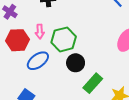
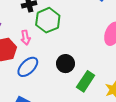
green hexagon: (64, 39) -> (48, 20), moved

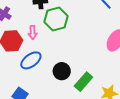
black circle: (65, 64) -> (62, 71), moved

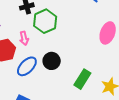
black circle: (62, 71) -> (52, 61), moved

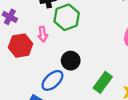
blue ellipse: (27, 66) -> (52, 80), moved

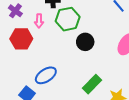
pink arrow: (43, 34) -> (39, 21), moved
black circle: (71, 61) -> (85, 42), moved

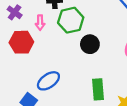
green rectangle: (92, 84) -> (98, 89), turned -48

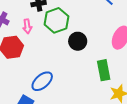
green rectangle: (98, 89) -> (104, 70), moved

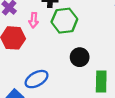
black circle: (78, 41) -> (80, 57), moved

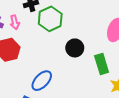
pink arrow: (34, 20) -> (15, 22), moved

